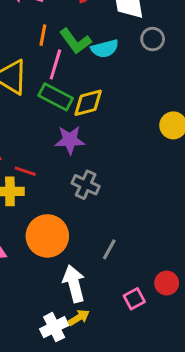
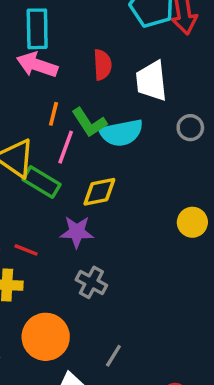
gray circle: (153, 39) -> (190, 128), moved
cyan semicircle: (105, 49) -> (121, 133), size x1.4
green rectangle: (56, 97) -> (41, 182), moved
red line: (25, 171) -> (26, 250), moved

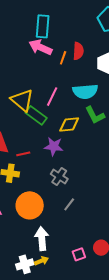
orange line: (54, 114) -> (63, 58), moved
green L-shape: (89, 122) -> (95, 115), moved
red line: (26, 250) -> (23, 154), turned -40
gray line: (113, 356) -> (69, 204), moved

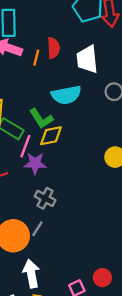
pink line: (52, 97) -> (25, 146), moved
green L-shape: (95, 115) -> (41, 119), moved
gray line: (69, 204) -> (37, 229), moved

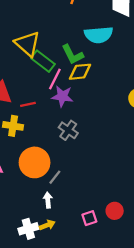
gray line: (37, 229) -> (55, 177), moved
white arrow: (31, 274) -> (48, 200), size x0.6

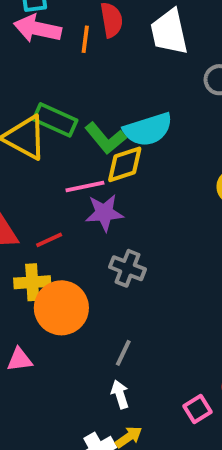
cyan semicircle: (99, 35) -> (148, 129), moved
green rectangle: (43, 61) -> (55, 120), moved
pink line: (55, 79) -> (85, 187), turned 65
orange circle: (35, 162) -> (61, 308), moved

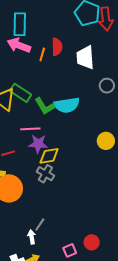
yellow diamond: (125, 164) -> (49, 156), moved
gray line: (123, 353) -> (40, 225), moved

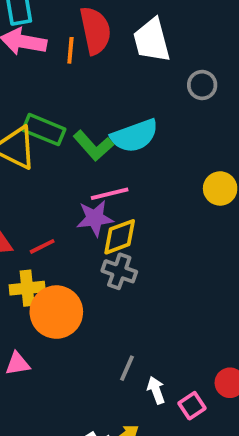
red semicircle: (57, 47) -> (95, 31), size x1.4
pink line: (30, 129) -> (110, 194), moved
white arrow: (32, 237) -> (156, 390), moved

